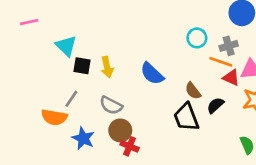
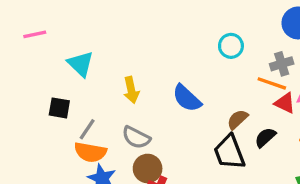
cyan circle: (197, 38) -> (231, 46), moved
black square: (82, 66) -> (59, 108), moved
brown semicircle: (193, 91) -> (237, 119), turned 84
orange semicircle: (54, 117) -> (90, 152), moved

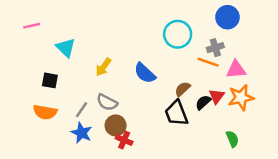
cyan circle: (231, 46) -> (178, 34), size x1.5
yellow arrow: (131, 90) -> (103, 67), turned 48
red triangle: (285, 103) -> (217, 96), moved, turned 42
gray line: (87, 129) -> (82, 110), moved
orange semicircle: (90, 152) -> (45, 112), moved

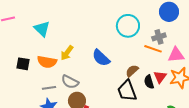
cyan triangle: (66, 48) -> (42, 29), moved
black semicircle: (203, 102) -> (149, 82), turned -64
gray line: (82, 110) -> (49, 88), turned 48
orange semicircle: (45, 112) -> (47, 62), moved

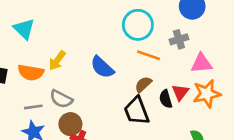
orange line: (153, 49) -> (148, 55), moved

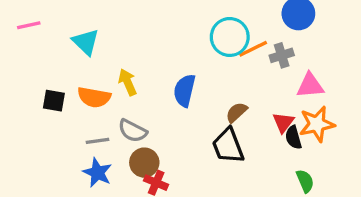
orange line: (148, 55) -> (253, 49), moved, turned -45
yellow arrow: (57, 61) -> (128, 82), turned 120
blue semicircle: (102, 67) -> (185, 91), turned 60
black semicircle: (166, 99) -> (293, 137), moved

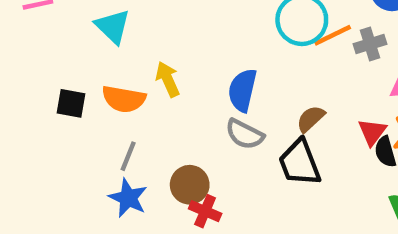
gray semicircle: (133, 131) -> (245, 134), moved
gray line: (97, 141) -> (128, 156), turned -60

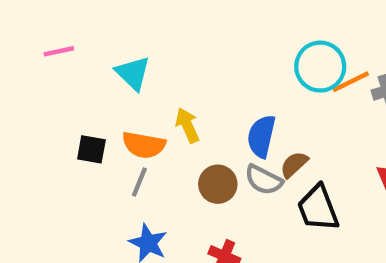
brown semicircle: (311, 119) -> (294, 165), moved
gray line: (128, 156) -> (139, 182), moved
brown circle: (190, 185) -> (218, 184), moved

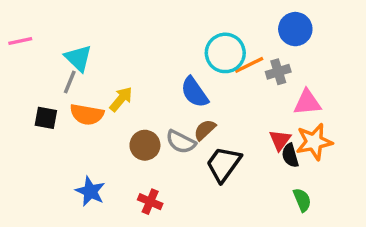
yellow arrow: (187, 125) -> (121, 99), turned 64
blue semicircle: (261, 136) -> (194, 92), moved, turned -48
gray line: (139, 182) -> (70, 82), moved
black trapezoid: (318, 208) -> (224, 164), turned 57

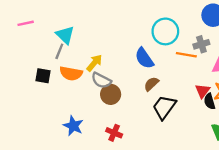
orange line: (249, 65) -> (186, 55), moved, turned 36
gray semicircle: (181, 142) -> (101, 80), moved

